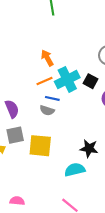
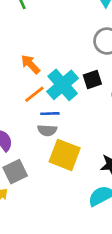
black square: (90, 81) -> (92, 80), turned -32
yellow square: (40, 146) -> (65, 155), moved, turned 30

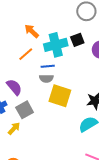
cyan cross: (63, 85) -> (56, 45), turned 30
orange line: (34, 94) -> (26, 54), moved

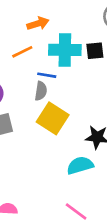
orange arrow: (32, 31) -> (38, 24), turned 105
gray semicircle: (46, 79) -> (41, 91), turned -96

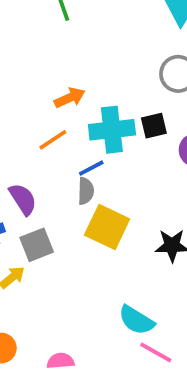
blue line: (47, 75) -> (91, 168), turned -30
cyan semicircle: (80, 165) -> (136, 320), moved, turned -125

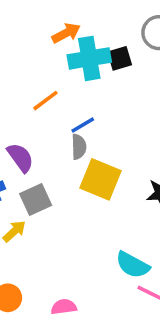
orange arrow: (70, 98) -> (66, 33), moved
black square: (154, 126) -> (120, 58), moved
cyan cross: (112, 130) -> (89, 58), moved

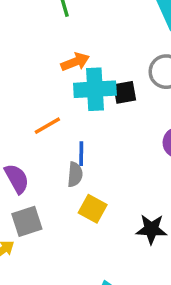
blue line: (83, 125) -> (81, 154), turned -65
yellow square: (100, 179) -> (93, 209), size x0.7

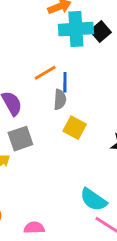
black square: (125, 92) -> (100, 32), turned -30
orange line: (47, 126) -> (45, 73), moved

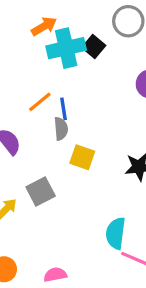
gray square: (20, 139) -> (41, 191), moved
cyan semicircle: (93, 200) -> (116, 233), turned 72

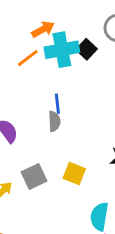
orange line: (40, 102) -> (28, 58), moved
yellow square: (82, 157) -> (74, 173), moved

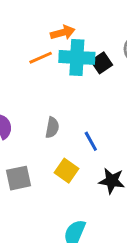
blue line: (57, 104) -> (91, 141), moved, turned -36
yellow square: (74, 173) -> (67, 171), moved

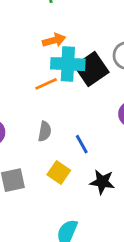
orange line: (41, 58) -> (46, 84), moved
black square: (102, 63) -> (92, 69), size x1.6

